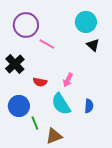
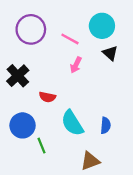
pink line: (47, 44) -> (70, 39), moved
pink arrow: (68, 80) -> (76, 65), moved
brown triangle: (54, 136) -> (90, 161), moved

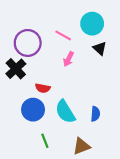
purple circle: (31, 29) -> (28, 43), moved
blue circle: (23, 125) -> (33, 110), moved
green line: (41, 146) -> (45, 141), moved

